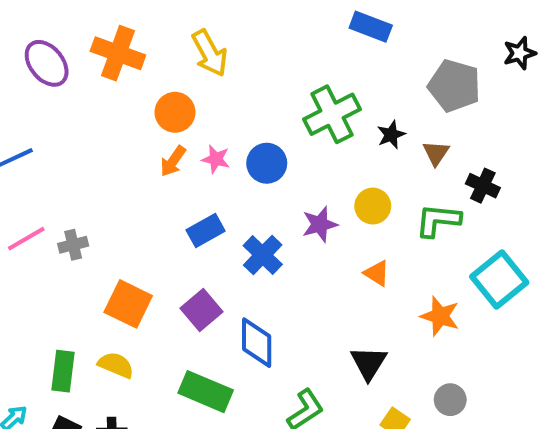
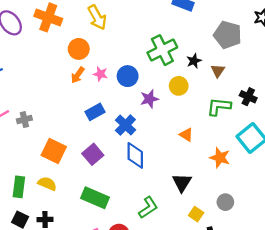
black cross: (483, 186) -> (248, 97), moved
yellow circle: (373, 206) -> (179, 86), moved
purple star: (320, 224) -> (149, 99), moved
blue diamond: (257, 343) -> (135, 155), moved

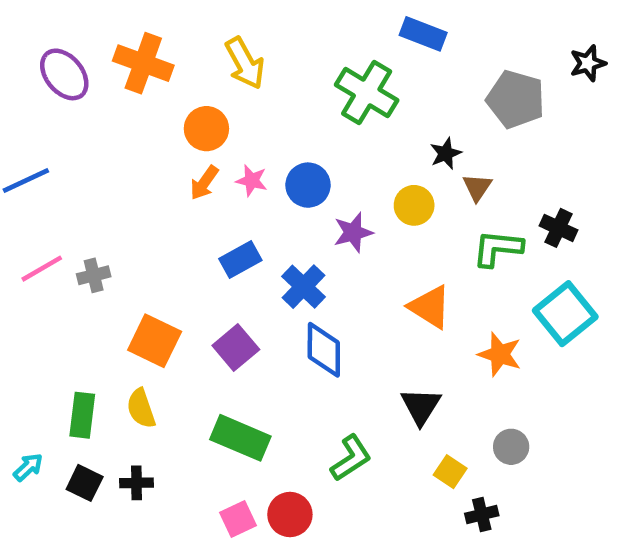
green cross: (162, 50) -> (367, 93), moved, turned -32
brown triangle: (218, 71) -> (477, 187), moved
orange triangle: (186, 135) -> (430, 307), size x1.5
yellow semicircle: (47, 184) -> (141, 408), turned -132

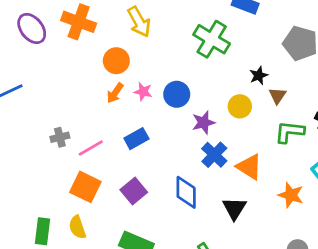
pink line: (42, 269) -> (91, 148), moved
gray cross: (94, 275) -> (60, 137), moved
blue cross: (303, 287) -> (214, 155), moved
black triangle: (421, 406) -> (234, 208), moved

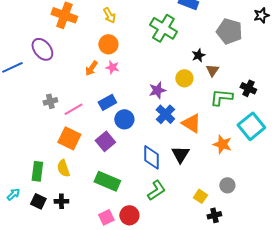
yellow arrow: (139, 22) -> (109, 15), size x0.7
purple ellipse: (32, 28) -> (42, 49), moved
orange circle: (116, 61) -> (108, 44), moved
blue circle: (177, 94) -> (124, 119), moved
blue diamond: (186, 192) -> (151, 157), moved

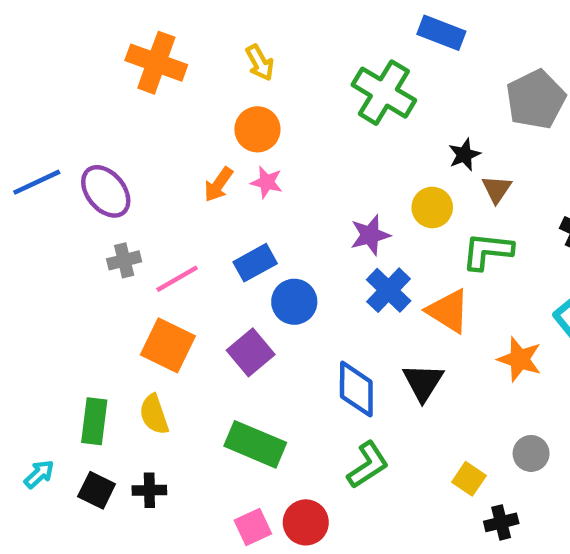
gray pentagon: (229, 31) -> (536, 99), turned 30
purple ellipse: (42, 49) -> (106, 191), moved
green L-shape: (221, 97) -> (487, 251), moved

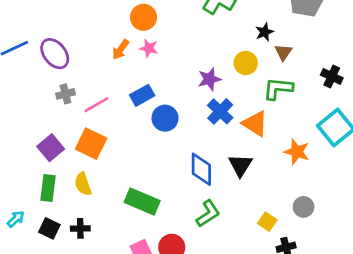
purple square: (251, 352) -> (51, 148), moved

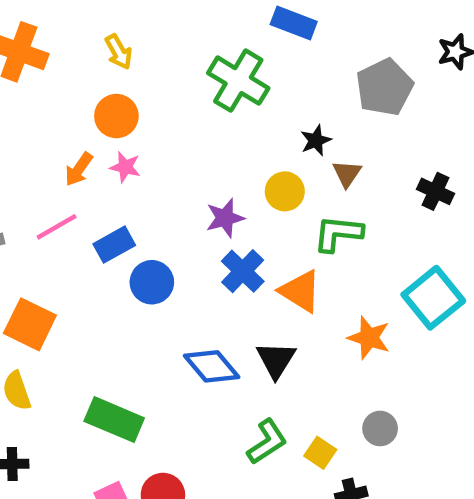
black cross: (332, 76) -> (435, 191), moved
pink line: (96, 105) -> (57, 227), moved
blue diamond: (201, 169) -> (212, 366), turned -40
green L-shape: (208, 214) -> (267, 442), moved

